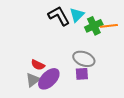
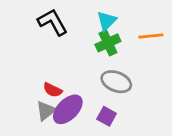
black L-shape: (59, 16) -> (53, 22), moved
green cross: (94, 26) -> (108, 43), moved
purple square: (82, 74) -> (107, 116), moved, turned 32

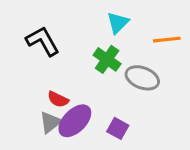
black L-shape: (53, 22) -> (43, 41), moved
green cross: (108, 43) -> (107, 59), moved, turned -30
gray ellipse: (116, 82) -> (142, 78), moved

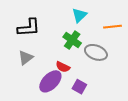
black L-shape: (43, 41) -> (29, 28), turned 115
red semicircle: (58, 99) -> (63, 67), moved
gray triangle: (50, 122) -> (26, 58), moved

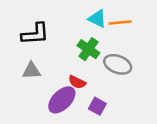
cyan triangle: (79, 15) -> (97, 19), turned -49
orange line: (112, 27) -> (120, 22), moved
gray triangle: (26, 58) -> (31, 71), turned 35

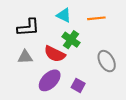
cyan triangle: (97, 19) -> (64, 15), moved
gray ellipse: (118, 64) -> (107, 61), moved, turned 40
red semicircle: (77, 82) -> (55, 54), moved, size x1.5

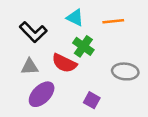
black L-shape: (28, 27) -> (33, 32), turned 50
gray ellipse: (107, 61) -> (125, 71), turned -55
purple ellipse: (50, 80) -> (42, 94), moved

